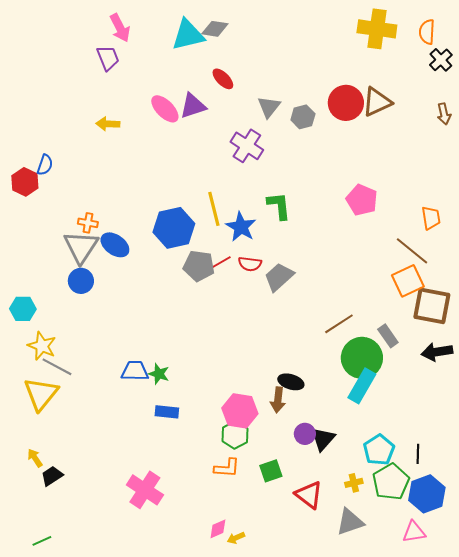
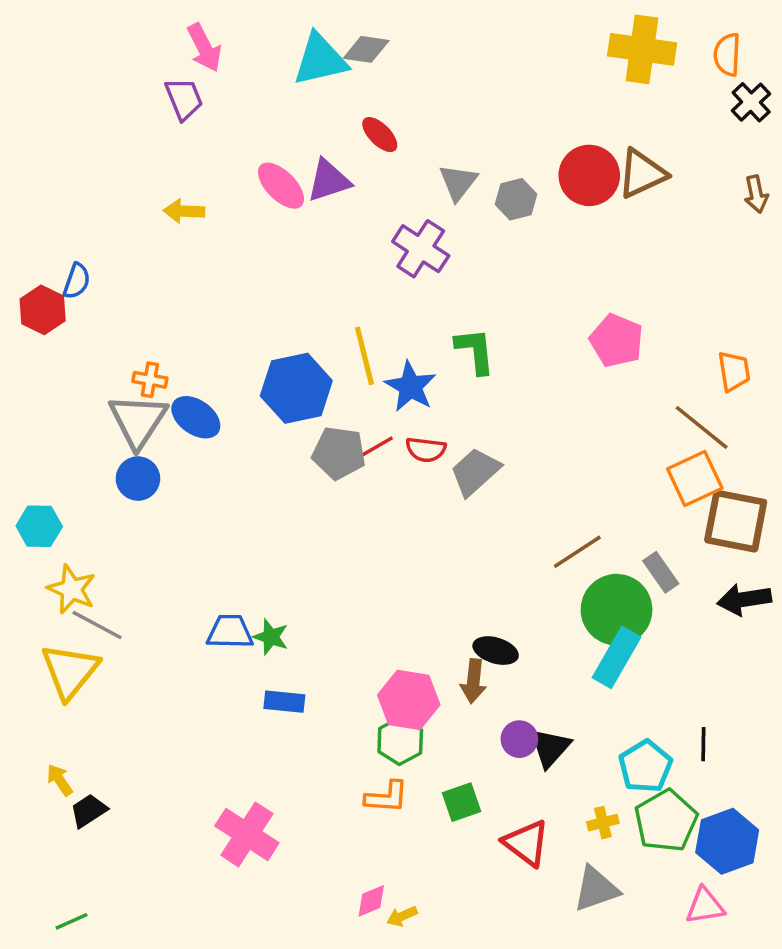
black line: (418, 454) -> (703, 744), moved

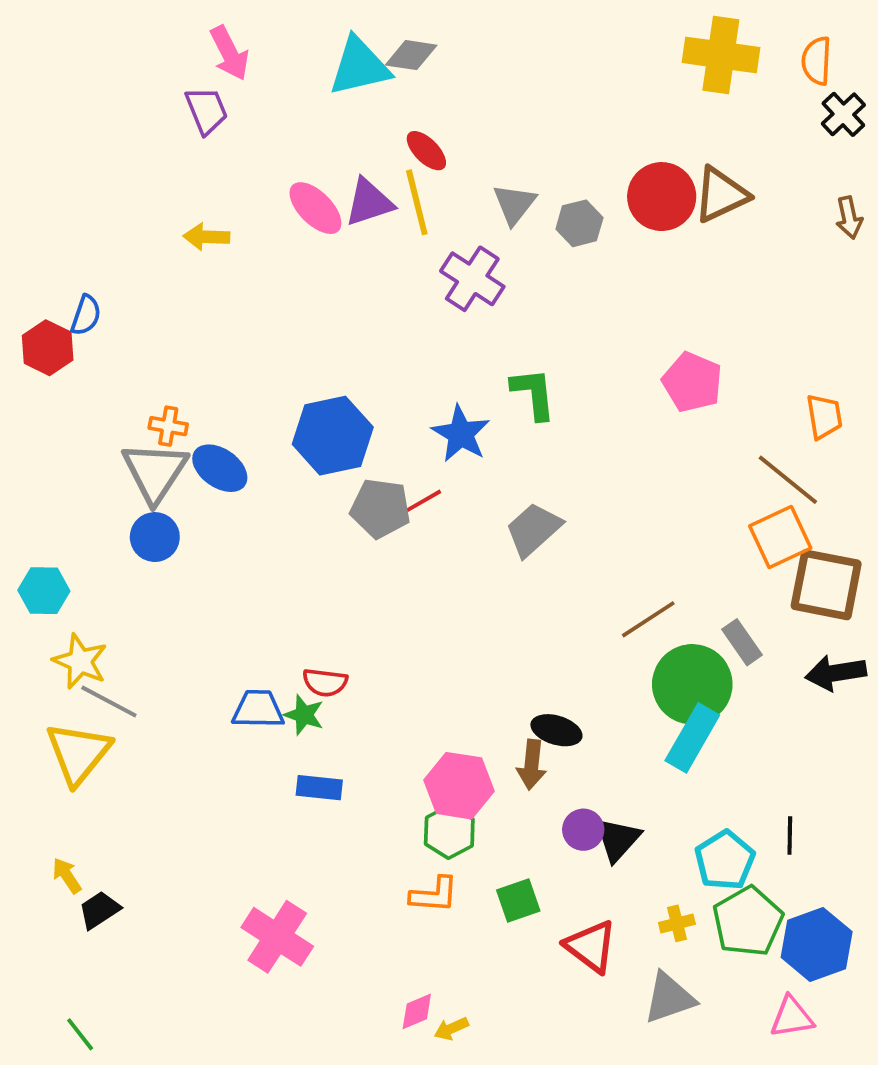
yellow line: (364, 356) -> (417, 202), moved
red semicircle: (426, 450) -> (325, 682), moved
green line: (72, 921) -> (80, 1034), turned 76

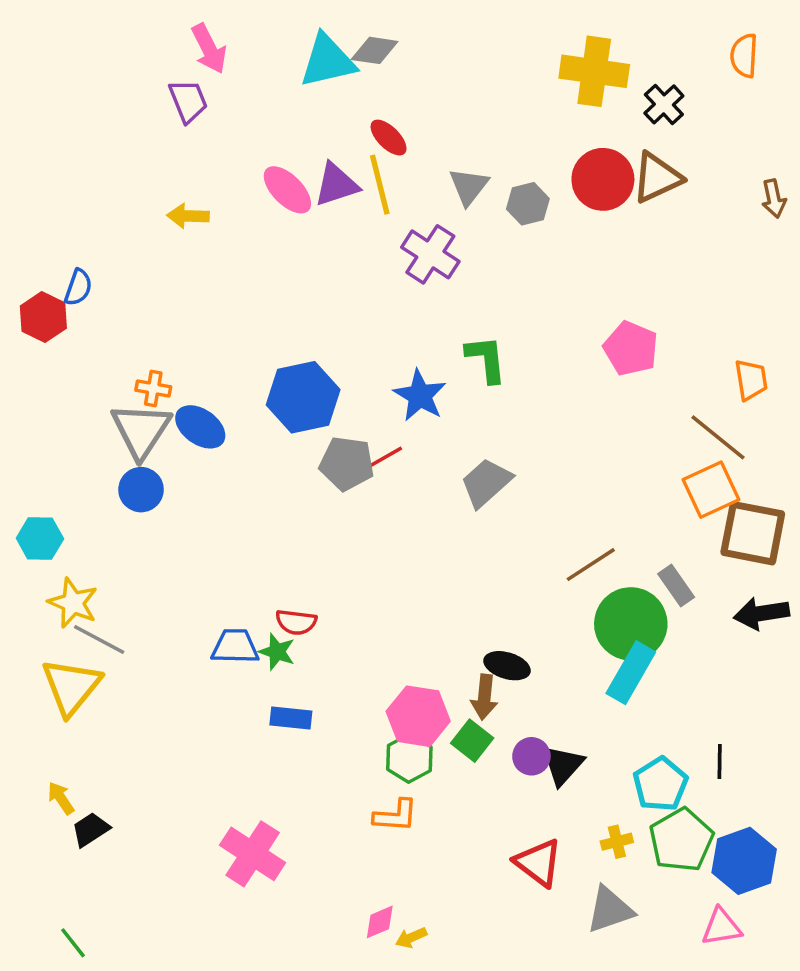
yellow cross: (721, 55) -> (594, 71), moved
black cross: (843, 114) -> (664, 104), moved
green square: (518, 900) -> (472, 741), moved, turned -33

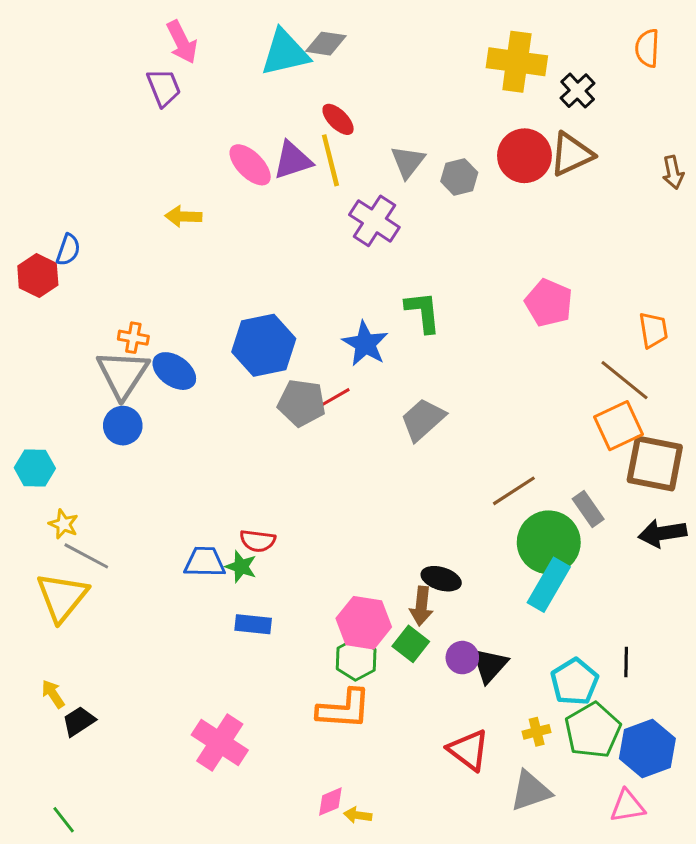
yellow arrow: (188, 216) -> (183, 216), moved
yellow star: (73, 603) -> (64, 524), size x0.7
orange L-shape: (395, 816) -> (344, 709), size x1.4
yellow arrow: (411, 938) -> (358, 815), turned 32

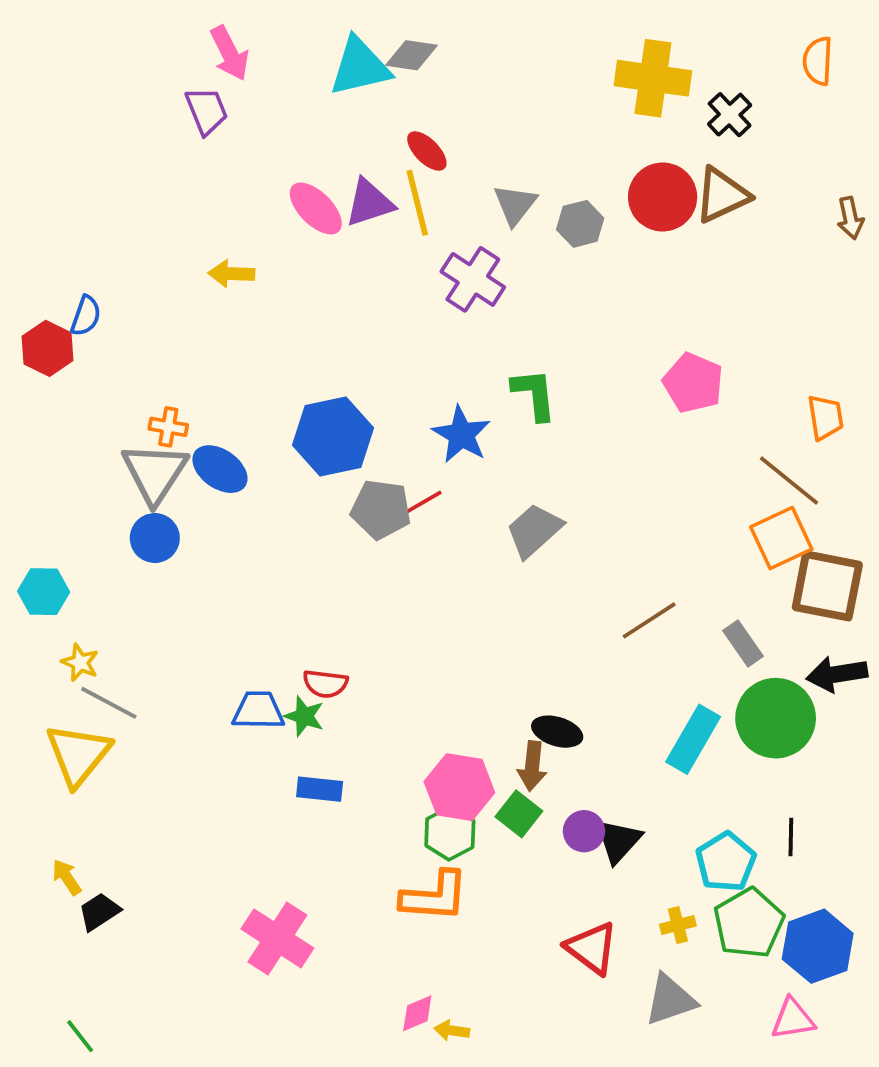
green circle: (549, 542) -> (776, 718), moved

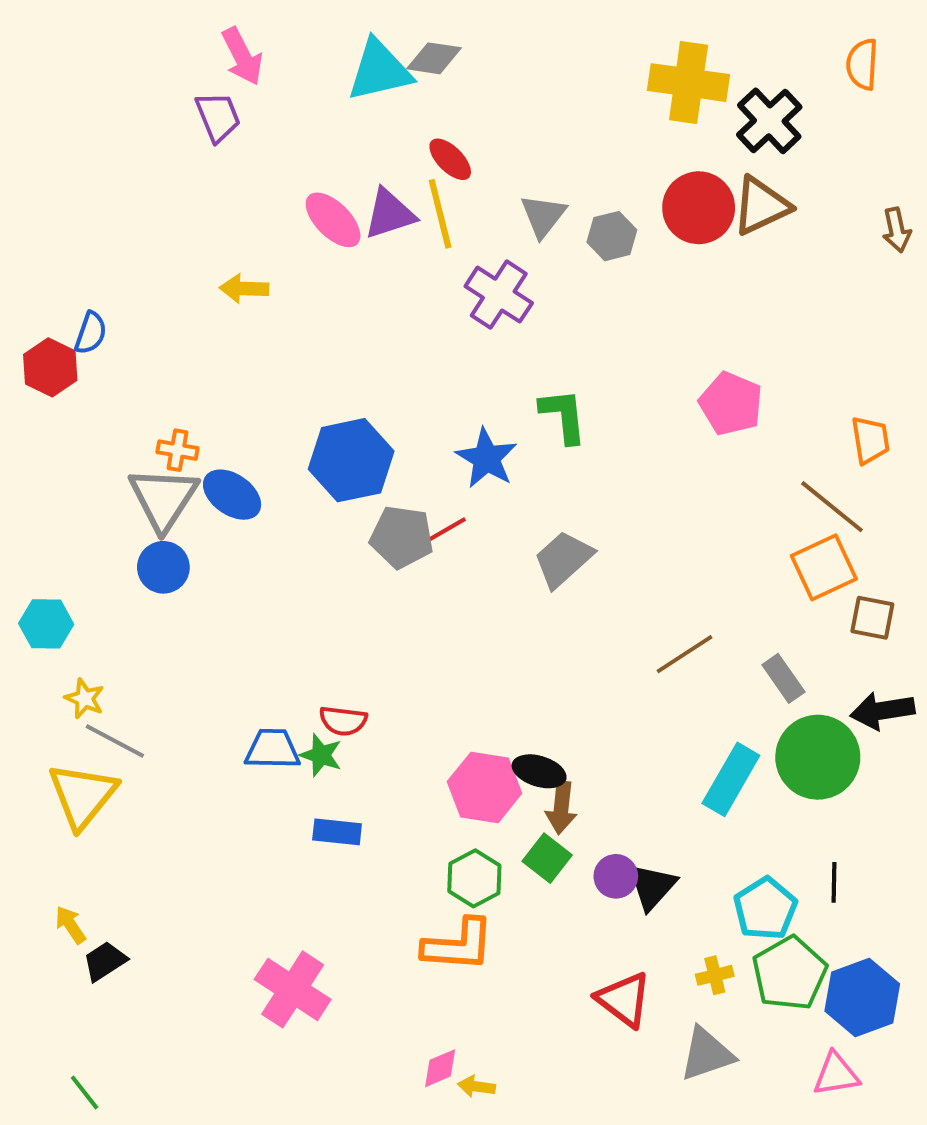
black cross: (730, 115) -> (769, 121), size x1.4
brown square: (827, 586) -> (872, 618), size x0.6
black ellipse: (557, 732) -> (539, 771), moved
pink hexagon: (459, 787) -> (485, 787), moved

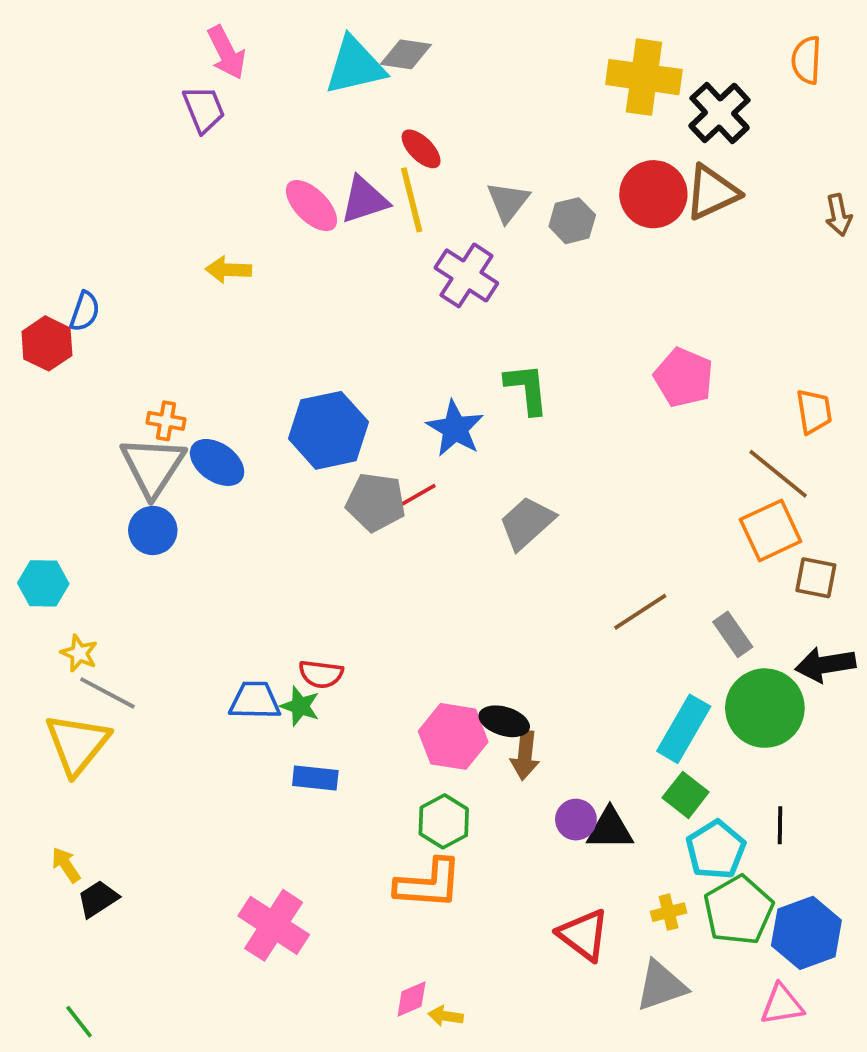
green square: (547, 858) -> (686, 795), moved
black triangle: (652, 886) -> (610, 829), turned 48

